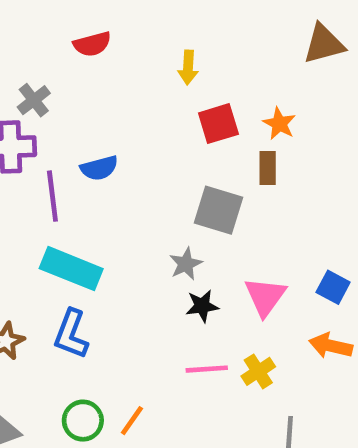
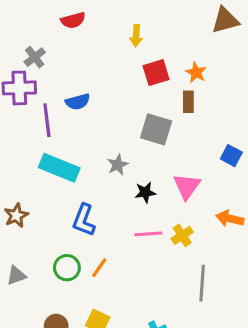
gray star: (186, 264) -> (118, 165), moved
blue square: (333, 287) -> (231, 156), moved
blue L-shape: (71, 334) -> (84, 220), moved

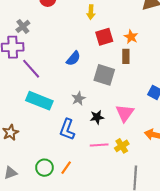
blue semicircle: (78, 102) -> (73, 58), moved, turned -35
purple line: (47, 120) -> (31, 69), turned -35
blue L-shape: (84, 220) -> (67, 129), moved

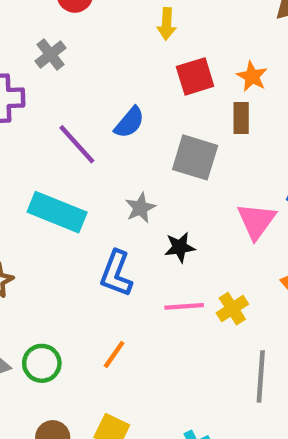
gray cross: (23, 26) -> (51, 55), moved
purple line: (31, 69) -> (77, 144), moved
pink triangle: (125, 113) -> (256, 221), moved
green circle: (44, 168) -> (42, 363), moved

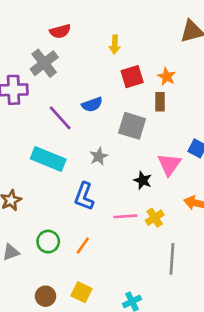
gray cross: (51, 55) -> (44, 63), size x1.5
blue semicircle: (129, 122) -> (92, 104), turned 30
black star: (180, 247) -> (143, 180), moved, turned 30
green circle: (42, 363) -> (48, 242), moved

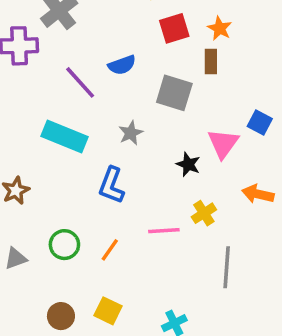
pink line: (125, 216) -> (164, 231), moved

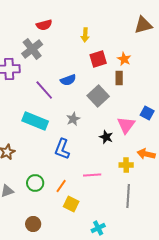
gray square: (174, 93) -> (98, 96), turned 30
yellow cross: (204, 213) -> (126, 165), moved, turned 32
yellow square: (108, 311) -> (71, 204), moved

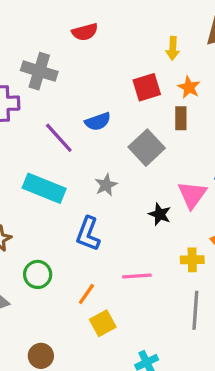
red semicircle: (44, 25) -> (85, 32), moved
yellow arrow: (85, 35) -> (173, 48), moved
gray cross: (32, 49) -> (39, 71), turned -35
green circle: (35, 183) -> (38, 274), moved
yellow square: (71, 204) -> (103, 323), turned 35

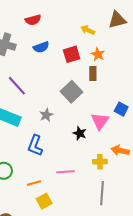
yellow arrow: (173, 48) -> (88, 30), turned 112
blue semicircle: (98, 121) -> (41, 47), moved
orange line: (86, 294) -> (34, 183), turned 40

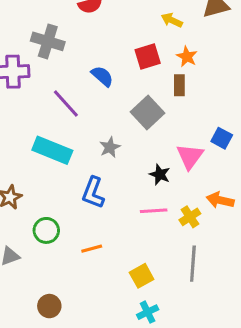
blue semicircle: (41, 47) -> (102, 76), moved, turned -119
yellow cross: (100, 162) -> (190, 217), turned -32
pink line: (65, 172) -> (154, 211), moved
yellow square: (44, 201) -> (142, 276), moved

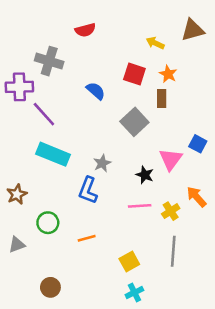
red square: (148, 57) -> (134, 74), turned 35
purple line: (66, 103) -> (44, 114), moved
gray star: (110, 147) -> (102, 163), moved
orange arrow: (220, 200) -> (197, 197), turned 35

